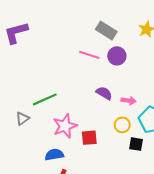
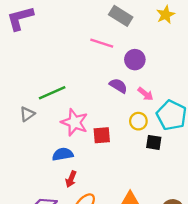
purple circle: (117, 56) -> (135, 60), moved
pink arrow: (129, 101) -> (146, 94), turned 32
pink star: (65, 126) -> (75, 122), turned -30

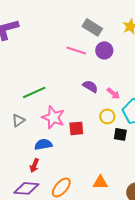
purple circle: (135, 60) -> (104, 50), moved
gray triangle: (27, 114) -> (18, 120), moved
red arrow: (71, 179) -> (34, 165), moved

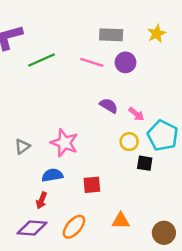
gray rectangle: (92, 27) -> (111, 35), turned -30
green line: (34, 92) -> (42, 60), moved
red square: (76, 128) -> (92, 185), moved

